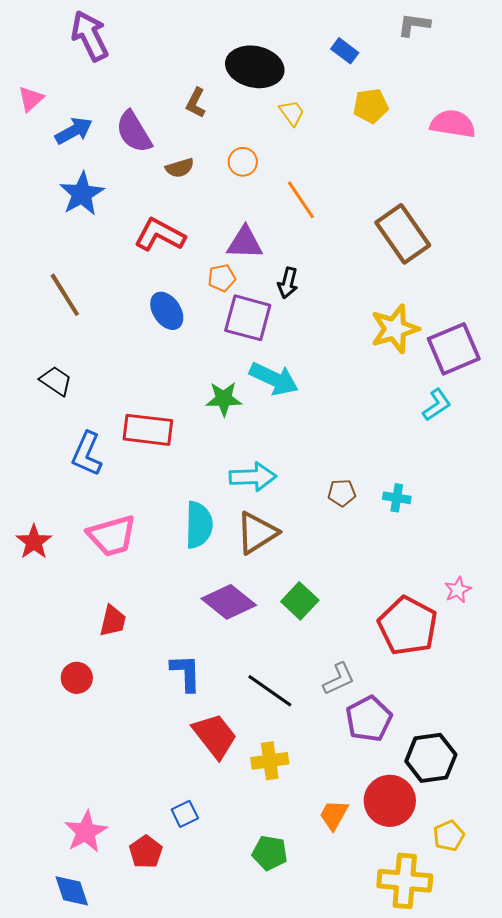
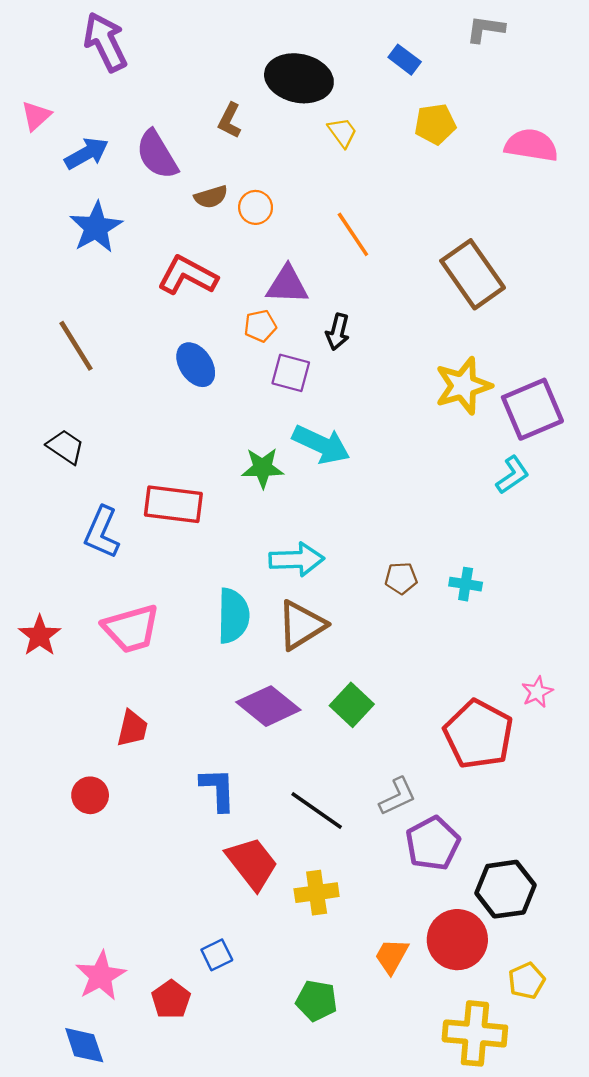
orange circle: (243, 162) -> (256, 207), moved
purple square: (248, 318) -> (291, 373), size x0.7

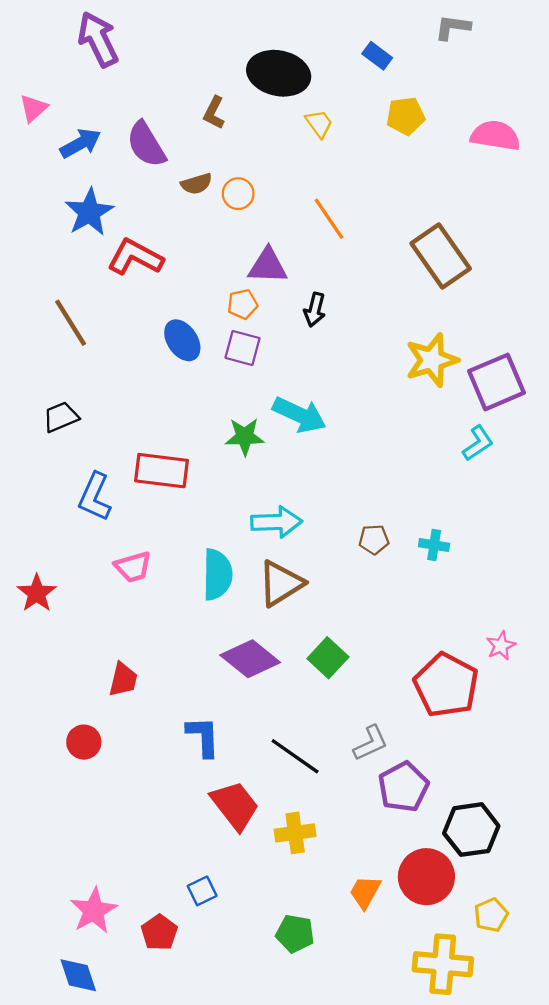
red L-shape: (187, 275) -> (135, 257), moved
purple square: (291, 373) -> (243, 348), moved
black trapezoid: (65, 447) -> (61, 417), turned -57
pink trapezoid: (131, 629) -> (133, 567), moved, size x0.7

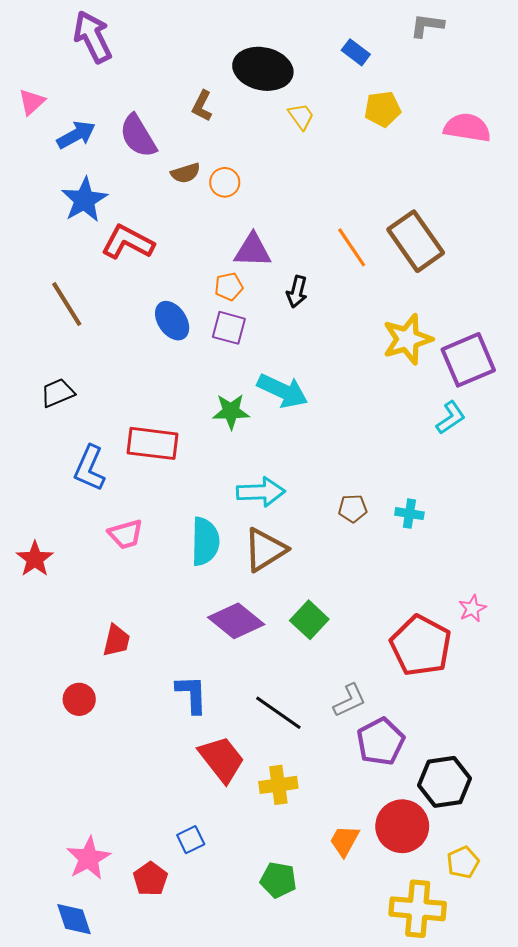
orange line: (329, 219) -> (352, 247), moved

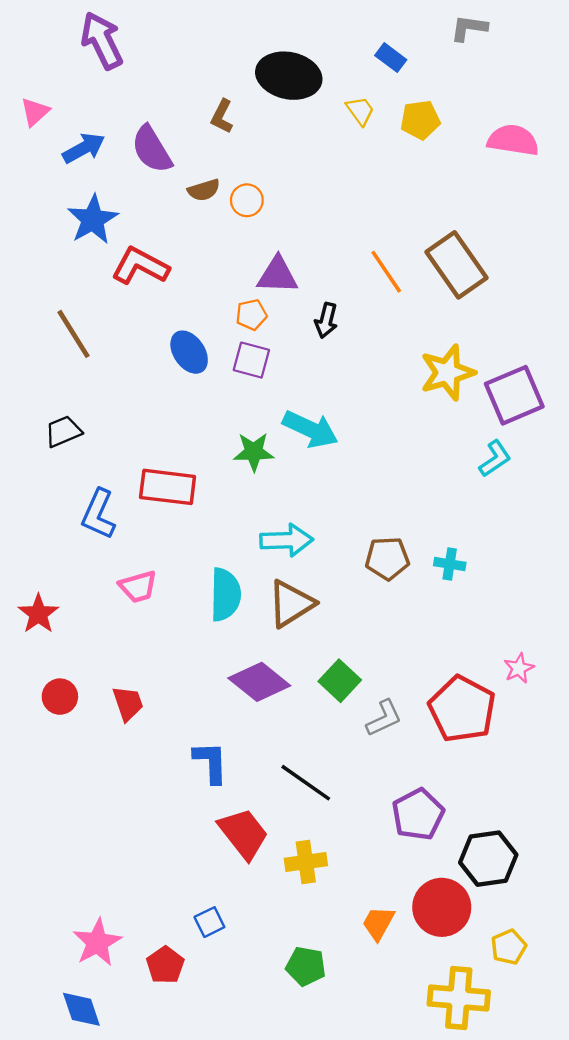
yellow trapezoid: (301, 116) -> (360, 111), moved
brown pentagon: (353, 508) -> (387, 558), size x1.4
red trapezoid: (116, 640) -> (128, 703), turned -32
red circle: (79, 699) -> (60, 697), moved
gray L-shape: (350, 700) -> (384, 718), moved

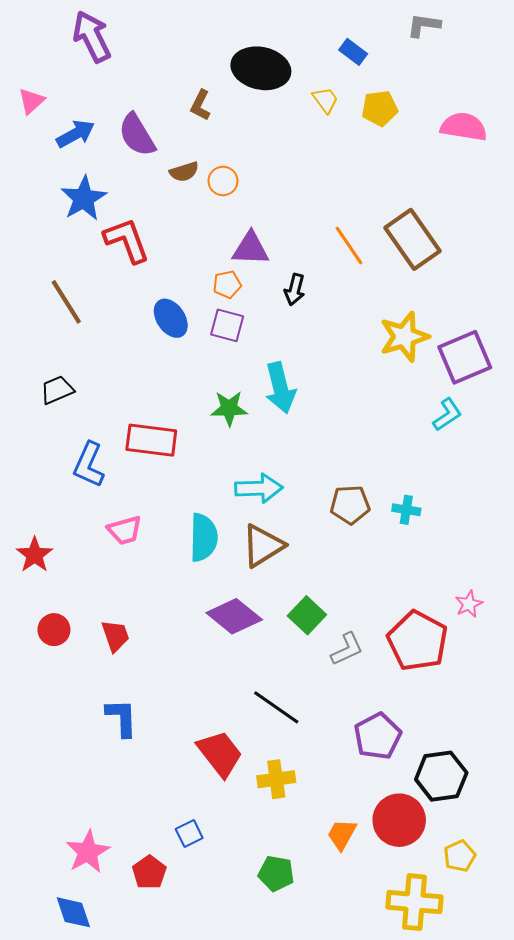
red L-shape: (140, 266) -> (127, 240), turned 42
cyan arrow: (310, 429) -> (280, 388), turned 51
blue L-shape: (211, 762) -> (122, 718), moved

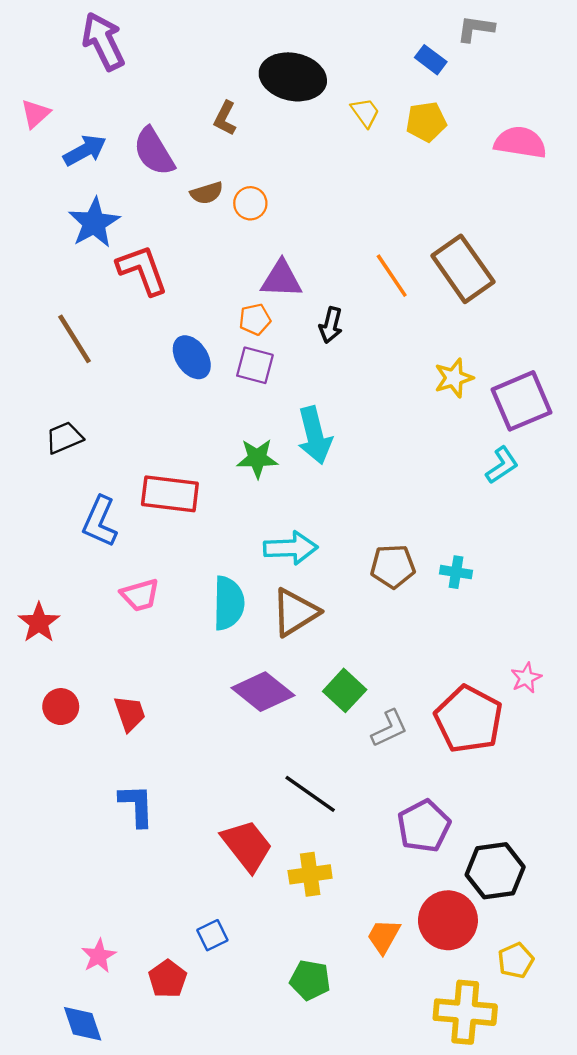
blue rectangle: (353, 52) -> (431, 60), moved
yellow star: (404, 337) -> (454, 378), size x0.7
pink star: (88, 852) -> (99, 956), size x0.7

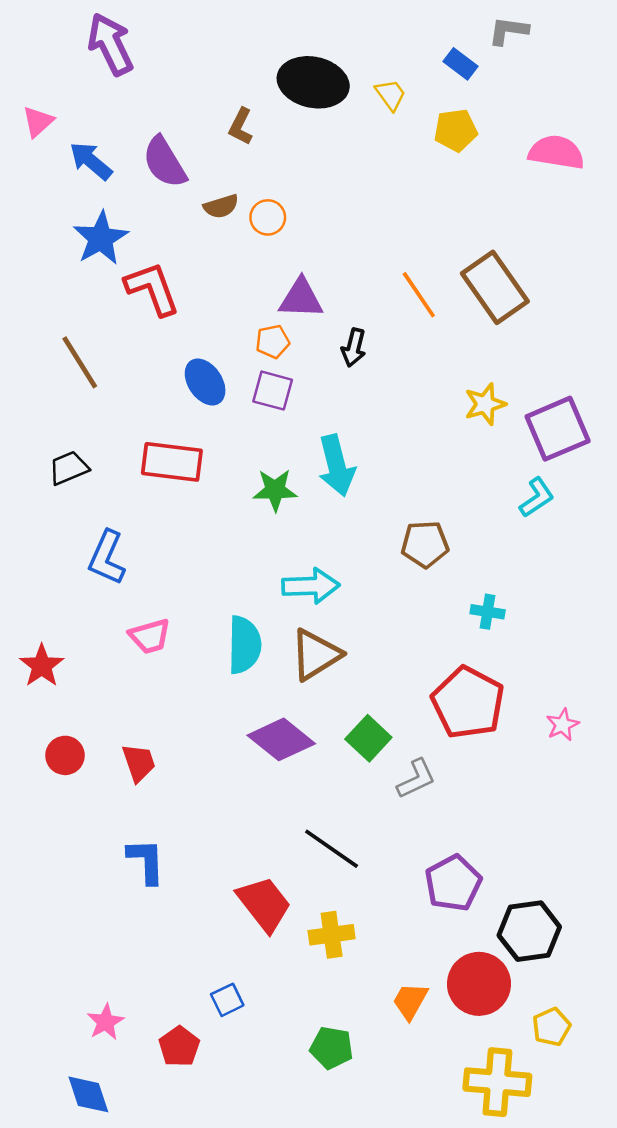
yellow trapezoid: (365, 113) -> (391, 95), moved
blue arrow: (85, 150) -> (91, 161), turned -111
red rectangle: (170, 494) -> (172, 462), moved
brown pentagon: (393, 566) -> (425, 544), moved
red pentagon: (469, 719) -> (468, 703), moved

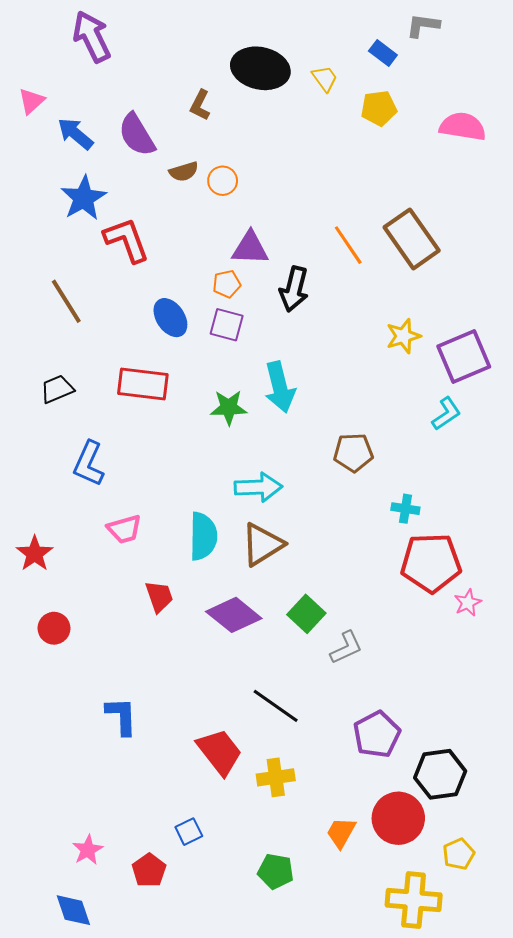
black arrow: (354, 348) -> (294, 289), size x1.4
red pentagon: (468, 703) -> (431, 563), moved, turned -30
red trapezoid: (139, 763) -> (159, 597), moved

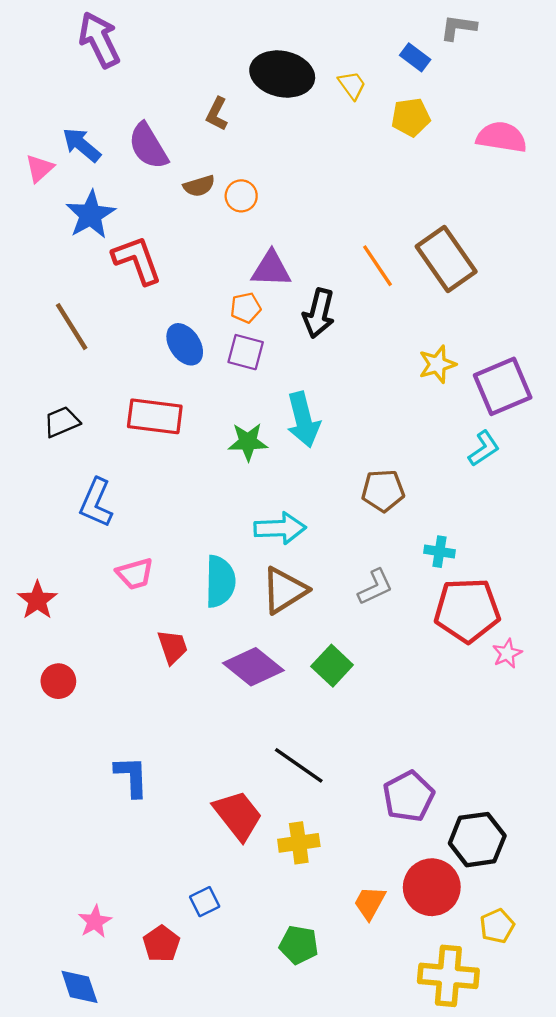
pink triangle: (32, 101) -> (40, 168), moved
gray L-shape: (346, 648) -> (375, 587), moved

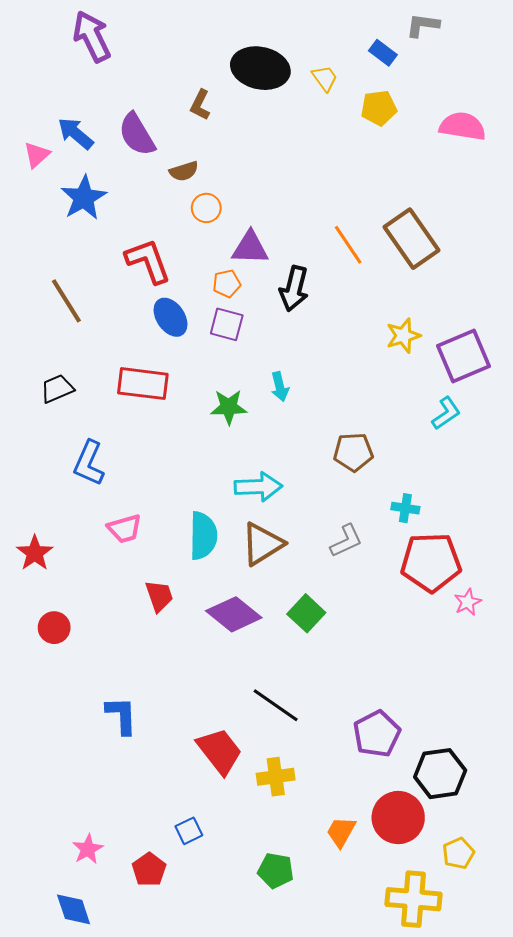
orange circle: (241, 196) -> (206, 208), moved
red L-shape: (137, 260) -> (148, 261), moved
cyan arrow: (303, 420) -> (280, 387), size x0.6

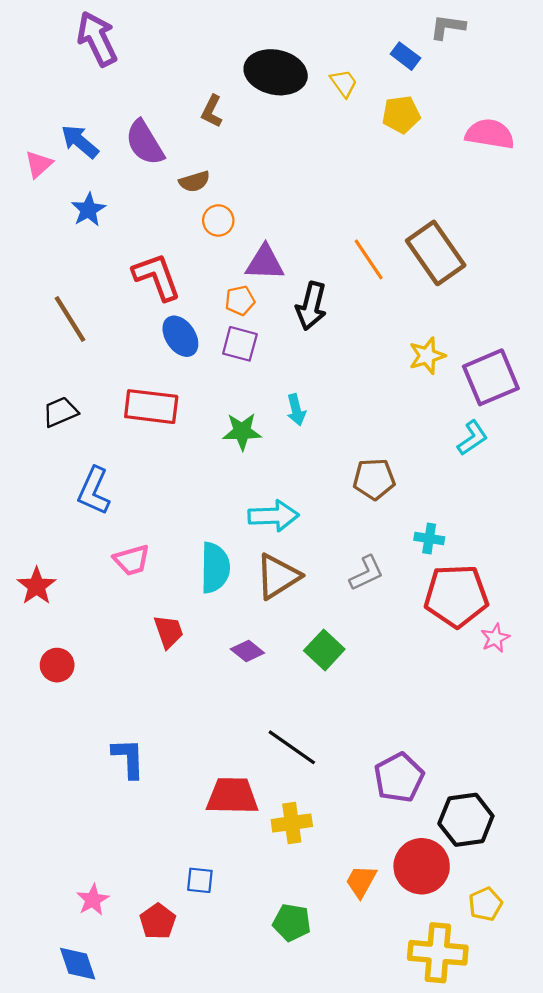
blue star: (84, 198) -> (88, 210), size x0.7
purple diamond: (234, 614) -> (247, 651), size x0.6
red trapezoid: (220, 751) -> (232, 796), turned -51
blue square: (189, 831) -> (200, 880), turned 32

